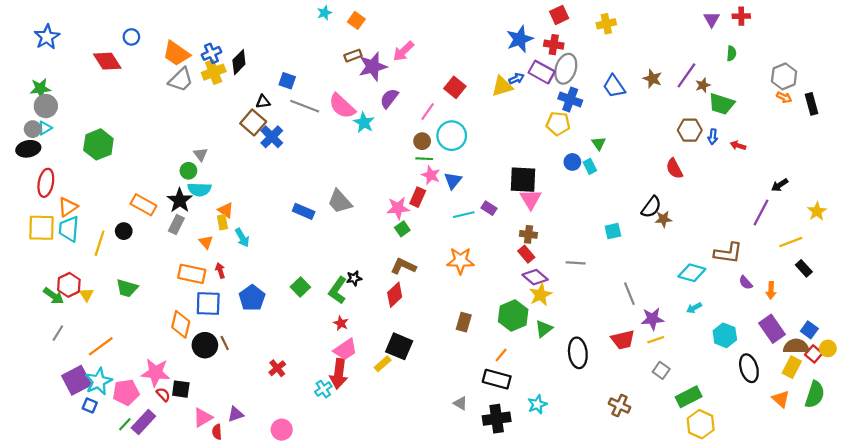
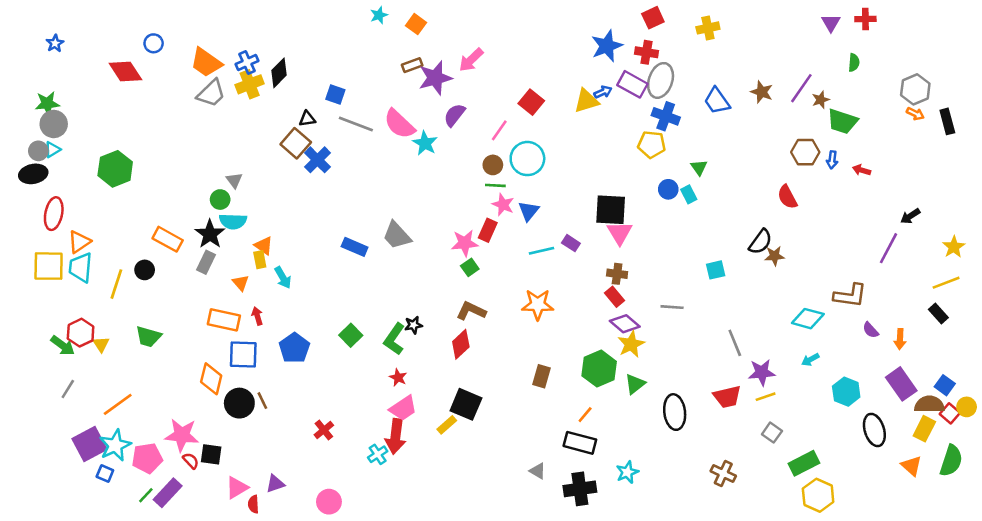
blue star: (47, 37) -> (55, 43), size x0.6
yellow line: (791, 242) -> (946, 283), moved

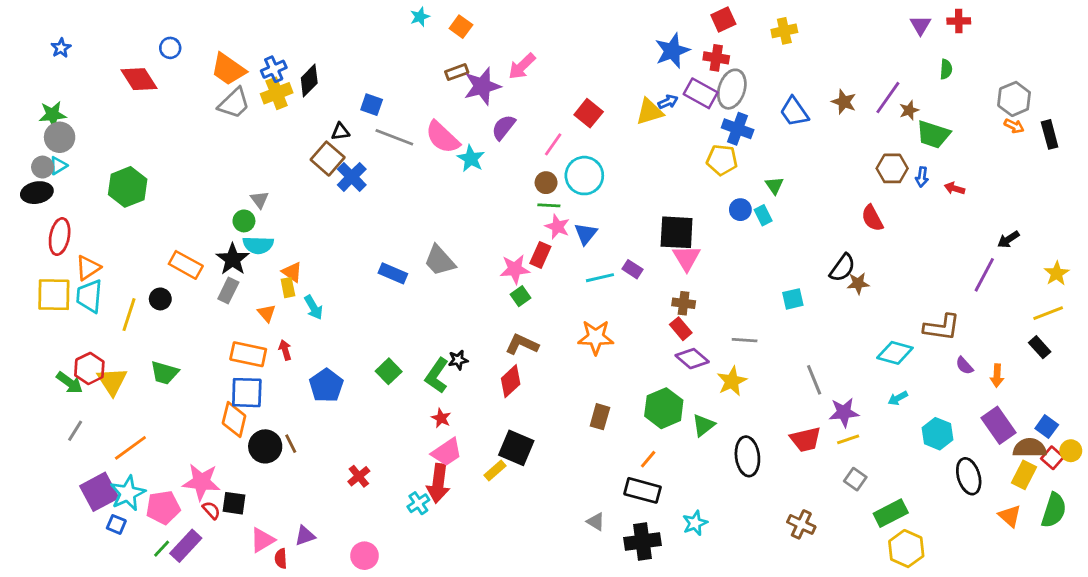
yellow triangle: (101, 344) -> (112, 381), size x1.6
yellow star: (631, 344) -> (732, 381), moved
blue square: (243, 354) -> (247, 393), moved

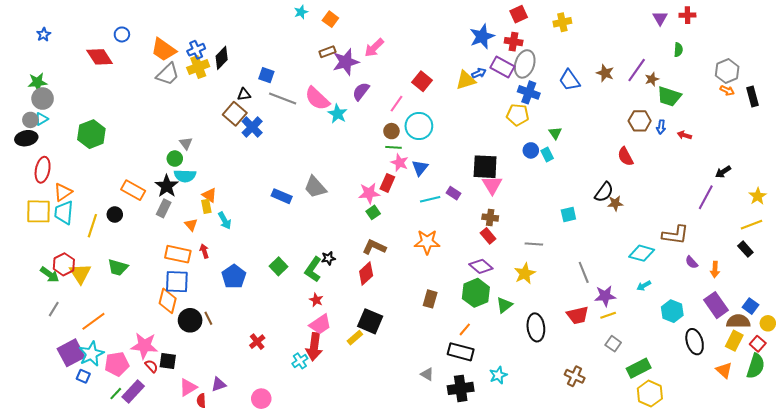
purple diamond: (692, 359) -> (481, 266), moved
red square: (1052, 458) -> (758, 344), moved

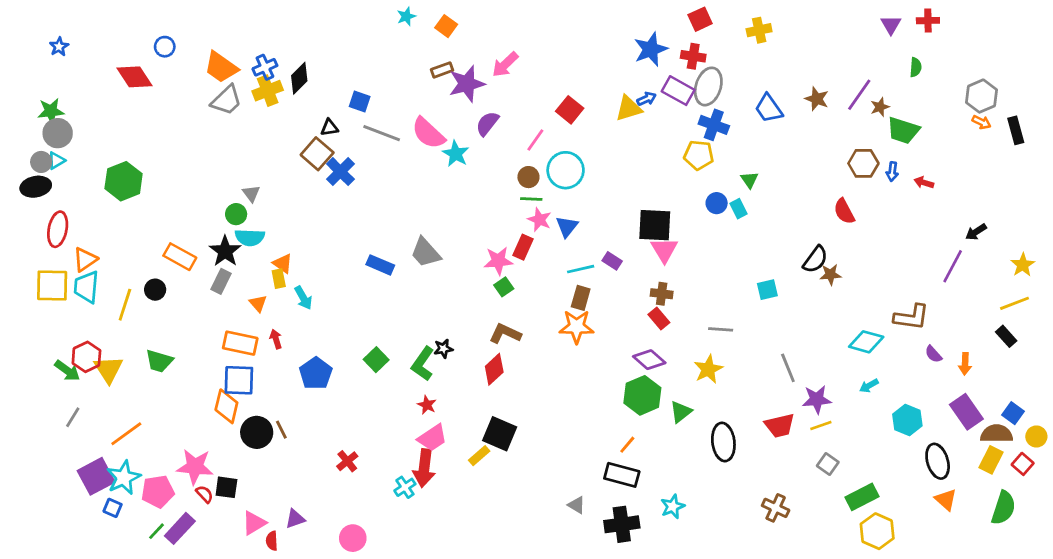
brown rectangle: (430, 299) -> (581, 298), moved
green semicircle: (756, 366) -> (1003, 508), moved
orange triangle: (724, 370) -> (946, 500), moved

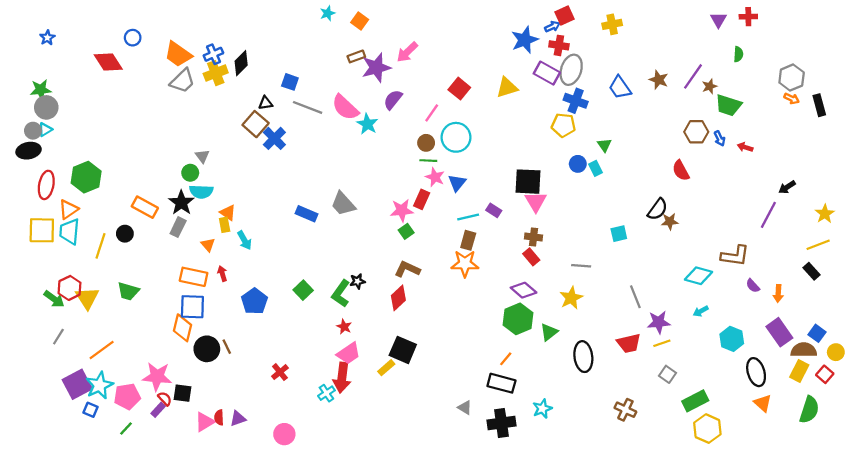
blue arrow: (647, 99) -> (552, 27), moved
blue arrow: (892, 172) -> (720, 138), turned -32
green hexagon: (124, 181) -> (86, 177), moved
purple rectangle: (180, 528) -> (158, 410), moved, size x0.6
red semicircle: (272, 541) -> (219, 417), moved

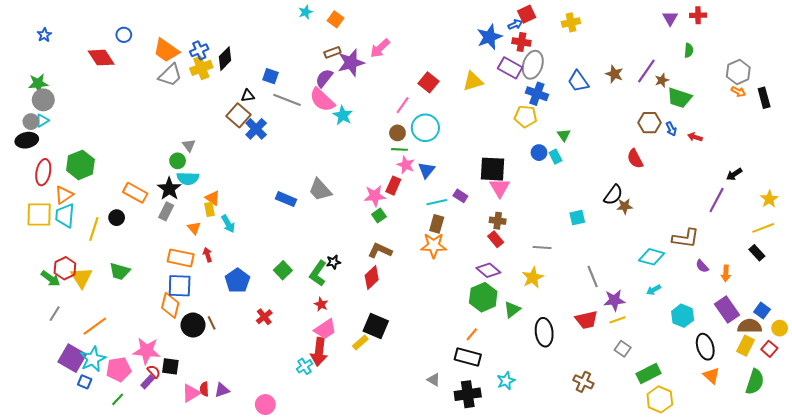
purple semicircle: (393, 100) -> (324, 78), moved
red cross: (280, 372) -> (264, 317), moved
purple square: (77, 384) -> (72, 358), turned -32

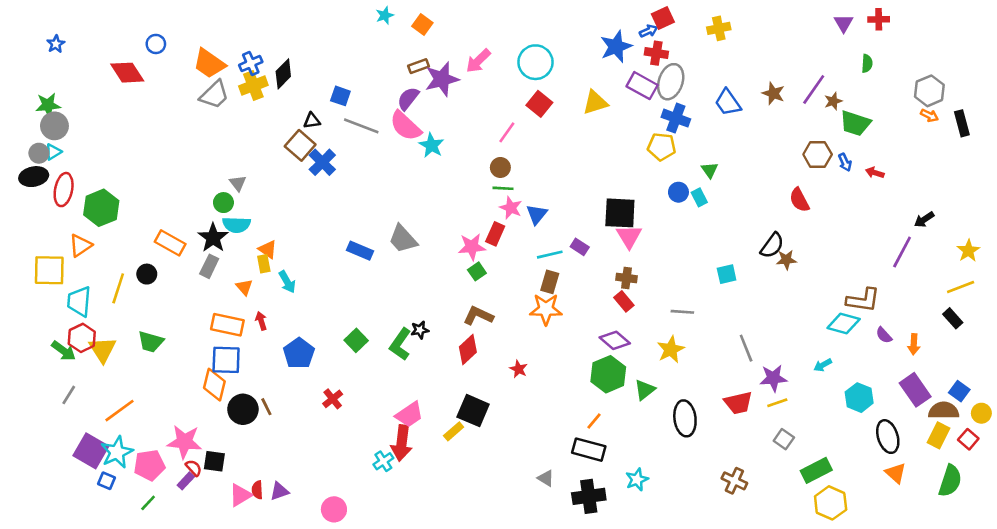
cyan circle: (425, 128) -> (535, 62), moved
red ellipse: (43, 172) -> (64, 190), moved
cyan trapezoid: (65, 216) -> (79, 301), moved
cyan diamond: (652, 257) -> (844, 323), moved
red star: (321, 304) -> (519, 369), moved

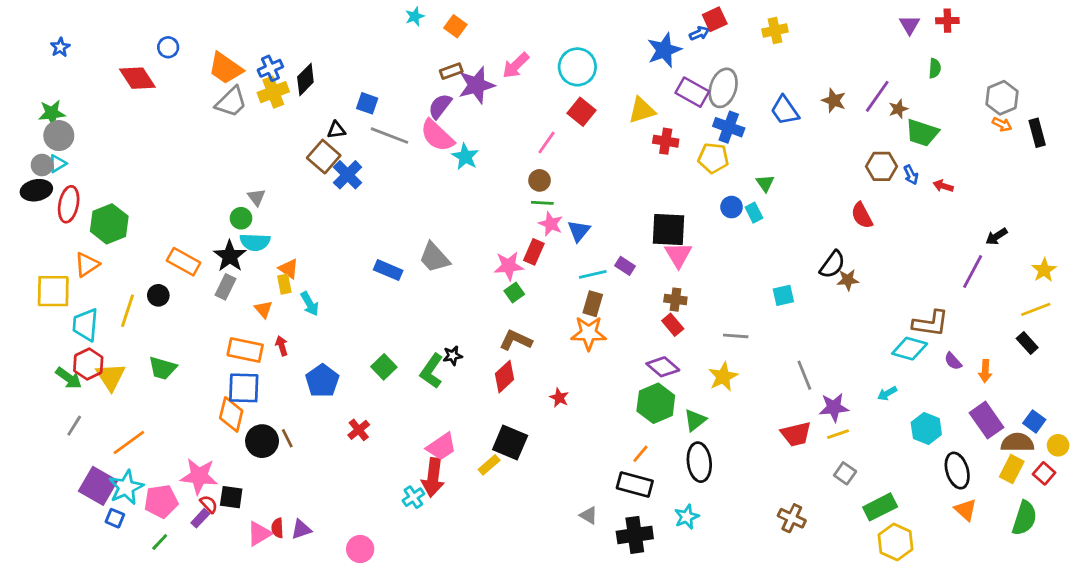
red cross: (656, 53) -> (666, 141), moved
black ellipse: (685, 418) -> (699, 462), moved

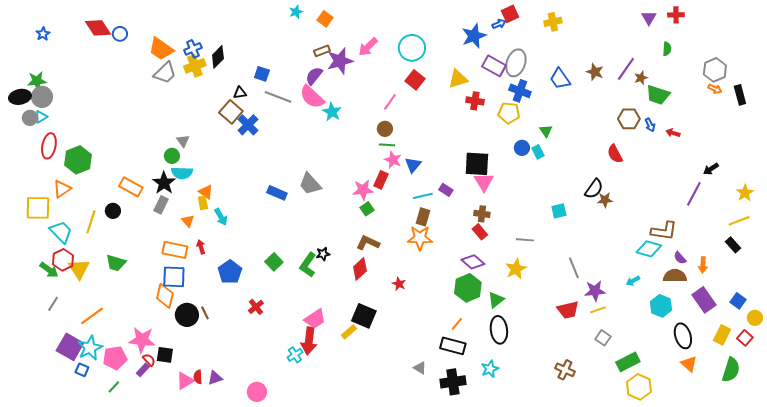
red diamond: (137, 78) -> (98, 28), moved
black ellipse: (36, 190) -> (20, 97), moved
cyan trapezoid: (85, 325) -> (61, 232), turned 130
brown semicircle: (1017, 442) -> (675, 276), moved

